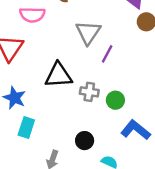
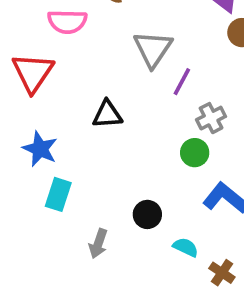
black triangle: (58, 75) -> (107, 114), size x0.7
gray cross: (89, 92) -> (211, 118), moved, turned -36

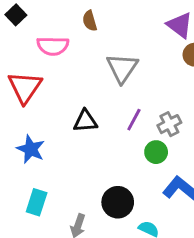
purple line: (182, 82) -> (134, 120), moved
cyan rectangle: (58, 194) -> (37, 202), moved
black circle: (147, 214) -> (118, 202), size x1.4

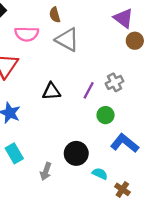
gray triangle: (122, 68) -> (67, 40), moved, turned -35
gray cross: (169, 124) -> (115, 82), moved
cyan rectangle: (37, 202) -> (14, 153), turned -48

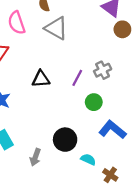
pink semicircle: (27, 34) -> (17, 23), turned 70

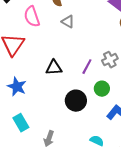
gray triangle: (56, 28) -> (68, 22), size x0.6
black circle: (65, 140) -> (76, 101), moved

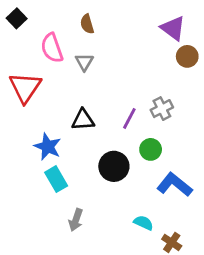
gray triangle: (68, 22) -> (84, 62), moved, turned 32
blue star: (17, 87) -> (48, 147), moved
cyan rectangle: (21, 123) -> (56, 179), moved

